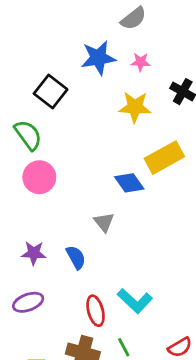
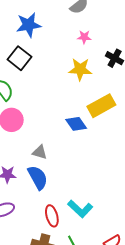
blue star: (98, 58) -> (29, 25), moved
gray triangle: (104, 222) -> (40, 152), moved, turned -35
blue semicircle: (76, 257) -> (38, 177), size x1.4

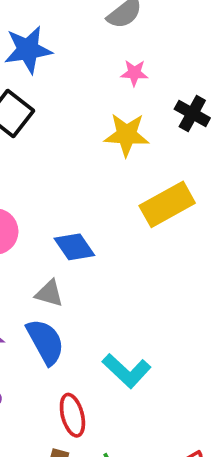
blue diamond: (76, 124) -> (74, 247), moved
cyan L-shape: (80, 209) -> (127, 371), moved

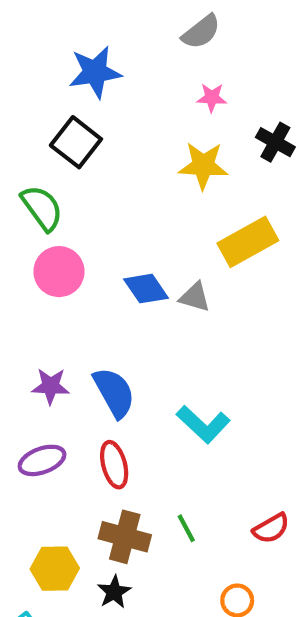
gray triangle: (49, 293) -> (195, 297), moved
red ellipse: (72, 415) -> (114, 465), moved

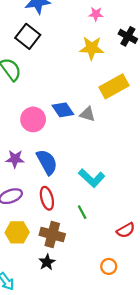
pink circle: (59, 272) -> (33, 119), moved
green line: (186, 528) -> (82, 212), moved
yellow hexagon: (55, 569) -> (17, 232), moved

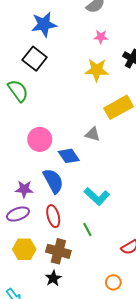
blue diamond: (63, 110) -> (69, 156), moved
purple star: (15, 159) -> (24, 189), moved

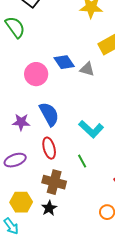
blue diamond: (69, 156) -> (64, 62), moved
purple ellipse: (18, 214) -> (15, 160), moved
yellow hexagon: (24, 249) -> (21, 202), moved

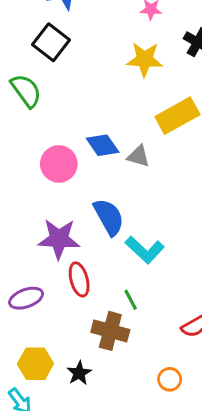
blue semicircle: (49, 114) -> (109, 217), moved
purple star: (21, 122) -> (59, 239), moved, size x1.5
brown cross: (54, 182) -> (110, 331), moved

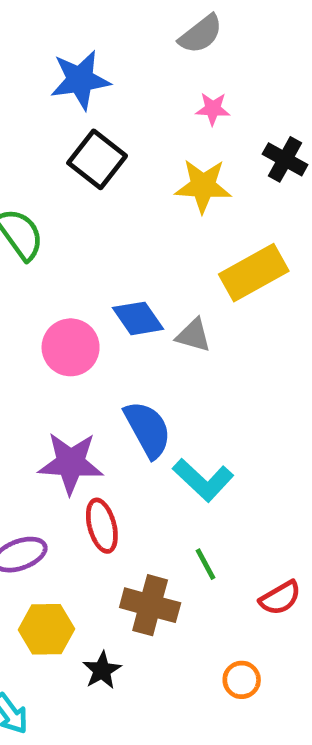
black square: (51, 42) -> (97, 159), moved
green line: (131, 300) -> (205, 564), moved
yellow hexagon: (35, 364) -> (46, 629), moved

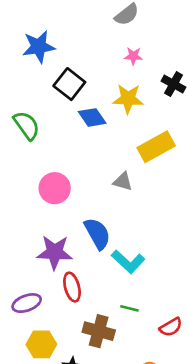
blue star: (80, 80) -> (39, 47), moved
blue diamond: (138, 318) -> (92, 117), moved
green line: (205, 564) -> (129, 308), turned -48

